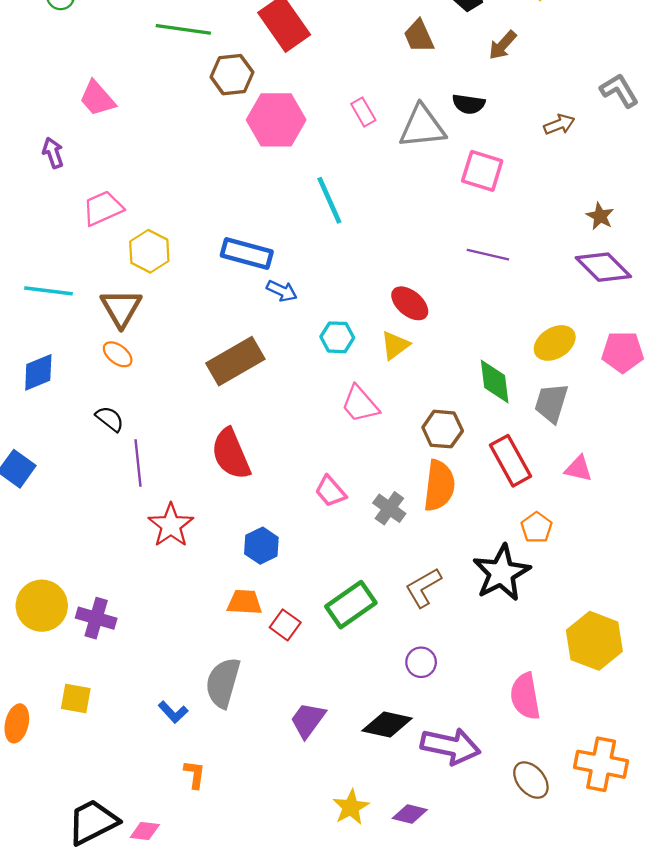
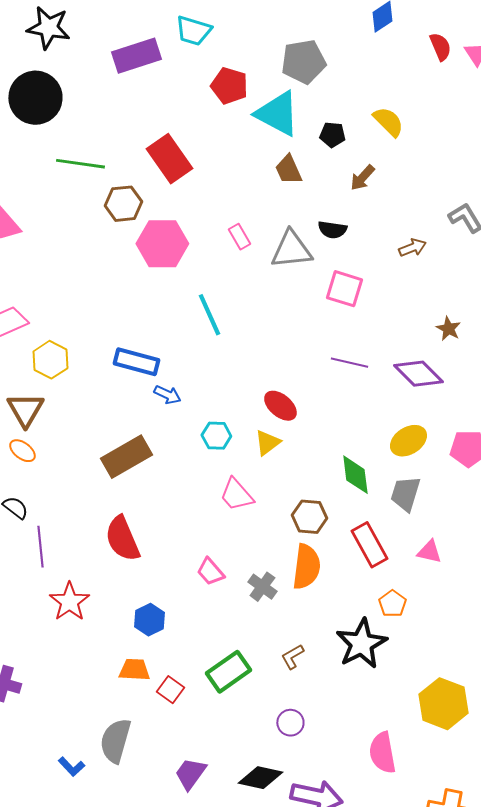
purple diamond: (603, 267) -> (418, 374), moved
brown L-shape: (423, 588) -> (292, 657), size x0.7

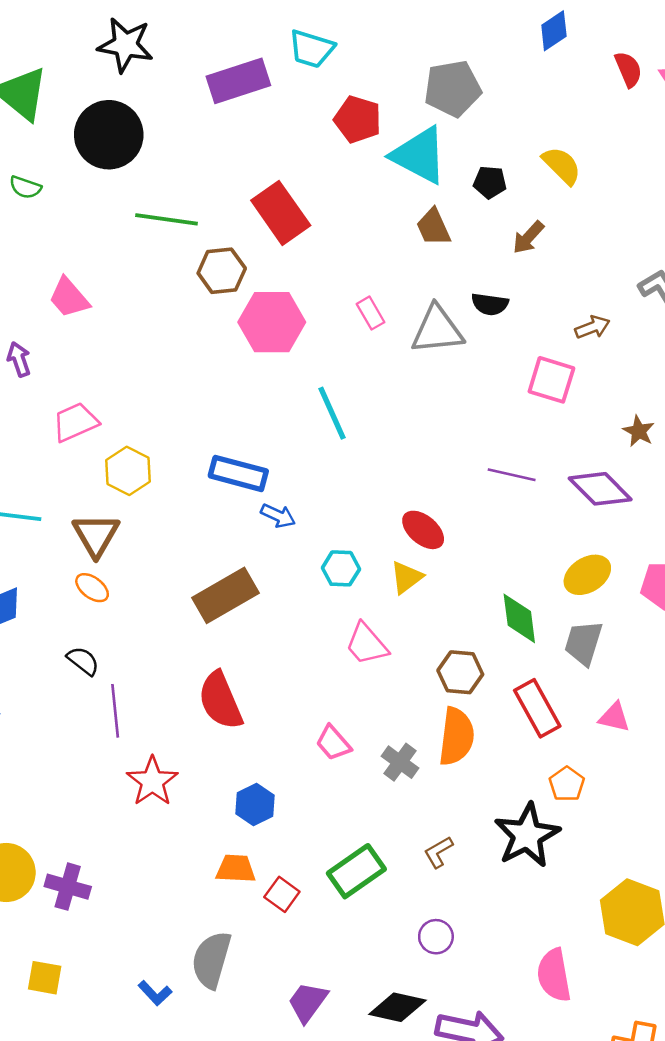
pink square: (344, 289) -> (551, 380), moved

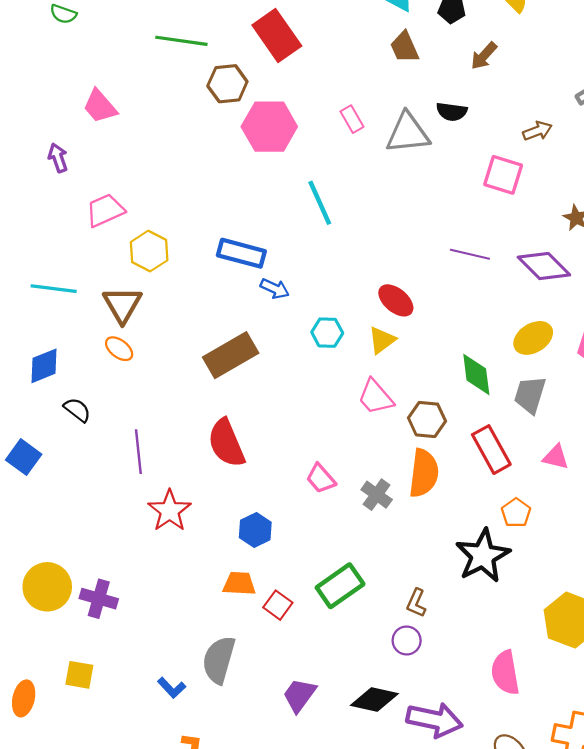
pink trapezoid: (367, 644) -> (375, 397), moved
black semicircle: (83, 661) -> (77, 410), moved
brown L-shape: (438, 852) -> (416, 603), moved, turned -36

